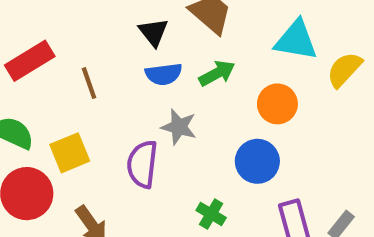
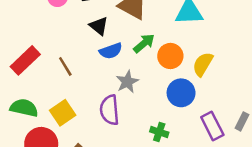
yellow semicircle: (344, 70) -> (203, 64), moved
orange circle: (277, 104) -> (170, 56), moved
gray star: (179, 127) -> (127, 82), turned -30

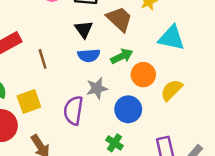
blue circle: (181, 93) -> (128, 109), moved

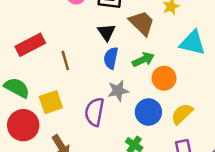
blue semicircle: (89, 55) -> (111, 58), turned 105
yellow semicircle: (172, 90) -> (182, 114), moved

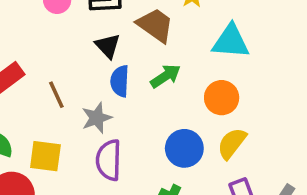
orange circle: (164, 78) -> (222, 98), moved
gray star: (118, 91) -> (97, 118), moved
yellow square: (51, 102) -> (45, 156), turned 35

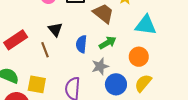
black triangle: (108, 46) -> (55, 29), moved
gray star: (97, 118) -> (100, 66), moved

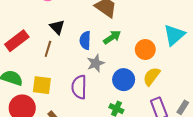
cyan triangle: (146, 25) -> (174, 35), moved, turned -45
brown line: (45, 50) -> (48, 49), turned 42
gray star: (100, 66) -> (96, 63), moved

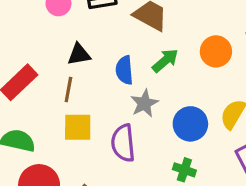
black triangle: (57, 27) -> (79, 54), turned -49
orange circle: (145, 50) -> (216, 51), moved
yellow square: (42, 85) -> (78, 127), moved

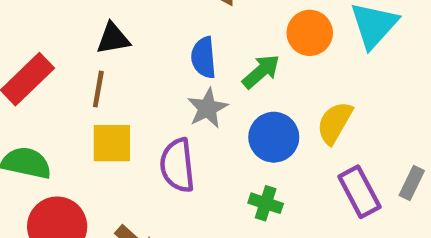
green arrow: (165, 61) -> (261, 71), moved
blue semicircle: (124, 70) -> (204, 58), moved

